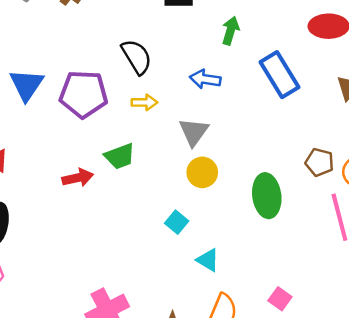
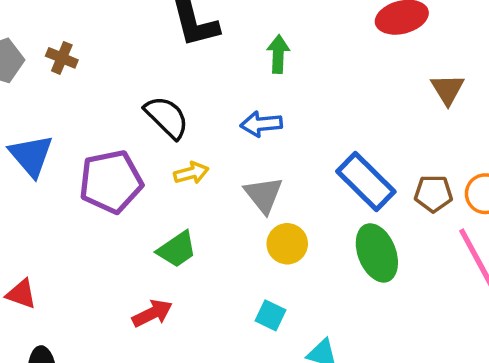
blue rectangle: (279, 75) -> (366, 181), moved
blue triangle: (27, 85) -> (31, 156), moved
red arrow: (78, 178) -> (152, 313), moved

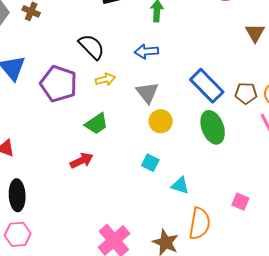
purple pentagon: (111, 182) -> (59, 84), turned 30

